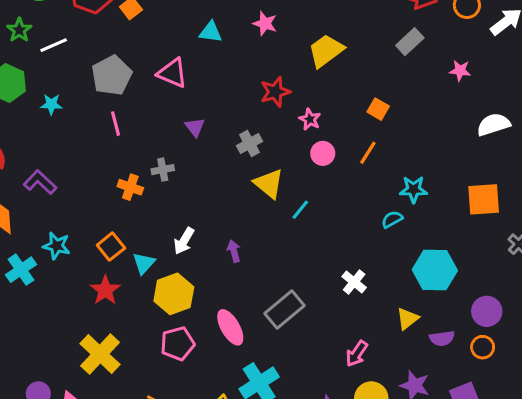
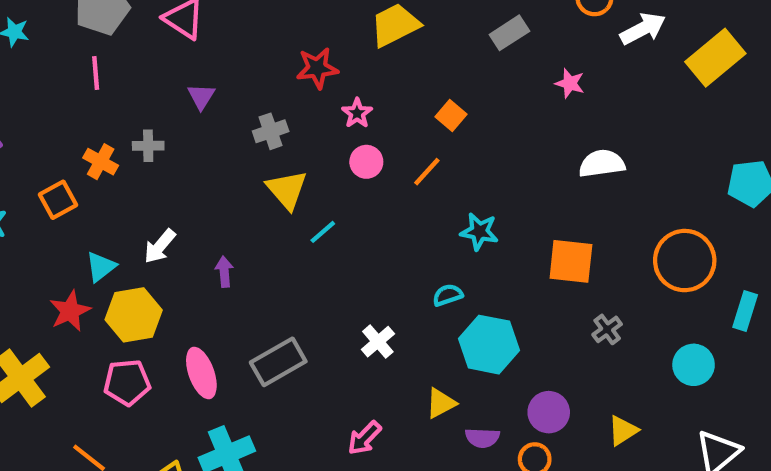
cyan semicircle: (392, 219) -> (448, 295), moved
orange square: (111, 247) -> (58, 200), moved
red star: (105, 290) -> (70, 311), moved

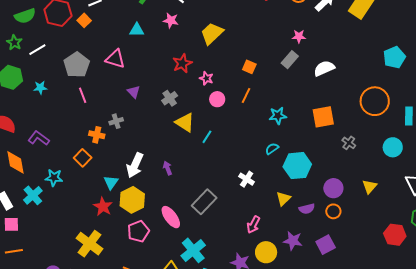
gray rectangle: (509, 33) -> (290, 60), moved
white arrow: (160, 246) -> (135, 165), size x1.4

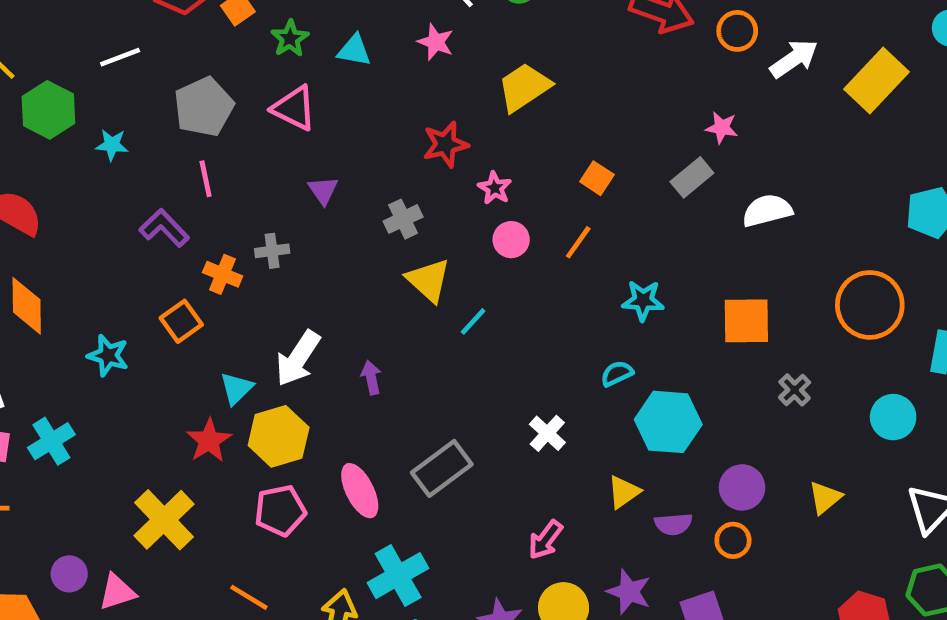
green star: (14, 43) -> (290, 38), moved
purple L-shape: (39, 138) -> (164, 228), moved
cyan cross: (33, 195) -> (51, 441), moved

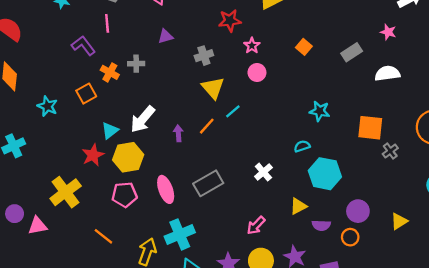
pink star: (722, 128) -> (388, 32), moved
purple triangle: (323, 190) -> (166, 36), turned 42
orange line: (578, 242) -> (207, 126), moved
gray cross: (795, 390) -> (390, 151), moved

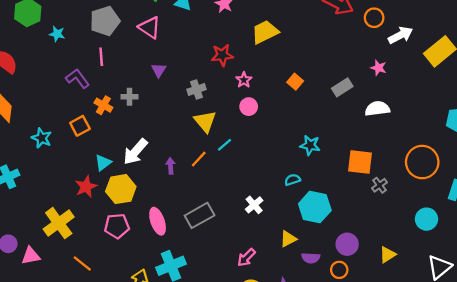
purple triangle: (166, 36) -> (159, 70), turned -42
orange line: (103, 236) -> (82, 263), moved

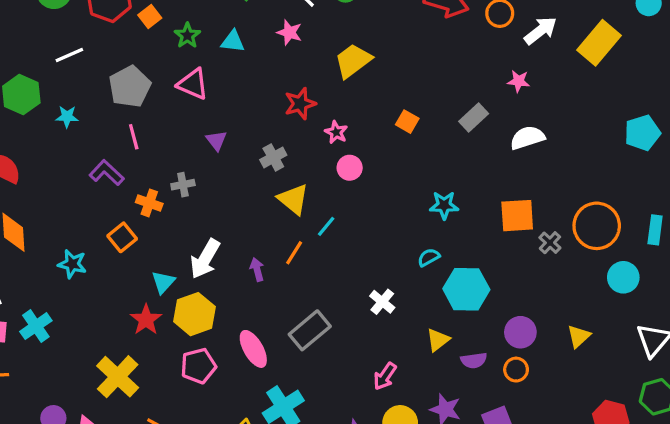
orange circle: (422, 162) -> (597, 226), moved

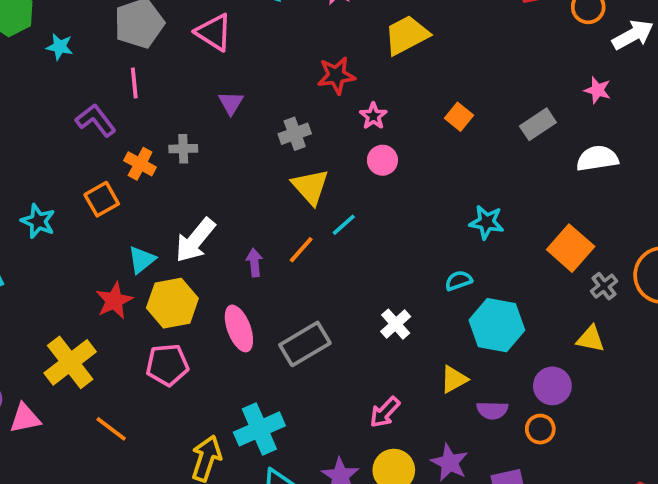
orange square: (517, 216) -> (571, 248), turned 36
yellow triangle: (579, 336) -> (590, 339), moved, turned 45
pink ellipse: (253, 349) -> (239, 328), moved

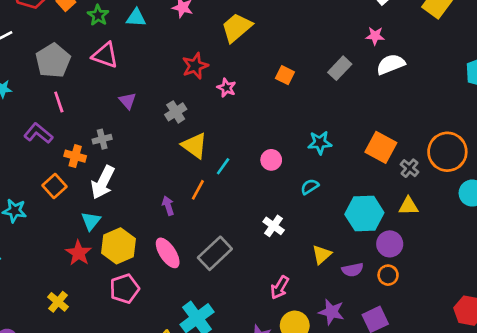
white semicircle: (597, 158) -> (391, 64), moved
pink circle: (382, 160) -> (271, 160), moved
white arrow: (195, 240) -> (103, 182), moved
cyan hexagon: (497, 325) -> (364, 213), moved
yellow cross: (70, 362) -> (58, 302), size x0.6

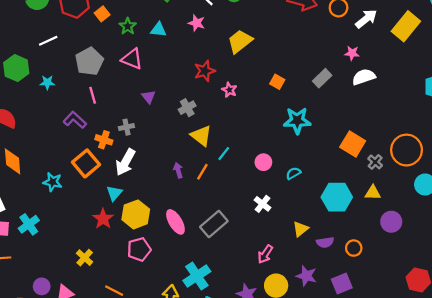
cyan star: (320, 143) -> (297, 121), moved, size x1.4
pink circle: (271, 160) -> (263, 162), moved
orange square: (55, 186) -> (86, 163), size x1.4
purple arrow: (168, 206) -> (178, 170), moved
purple circle: (390, 244) -> (391, 222), moved

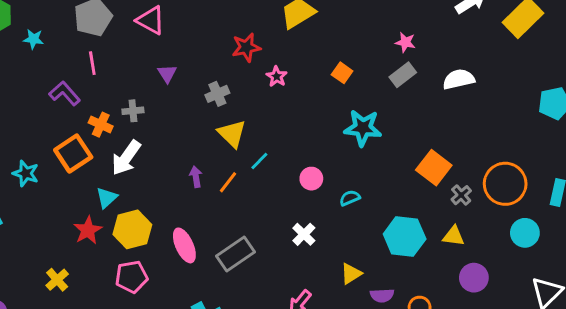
pink star: (352, 53) -> (405, 42), moved

